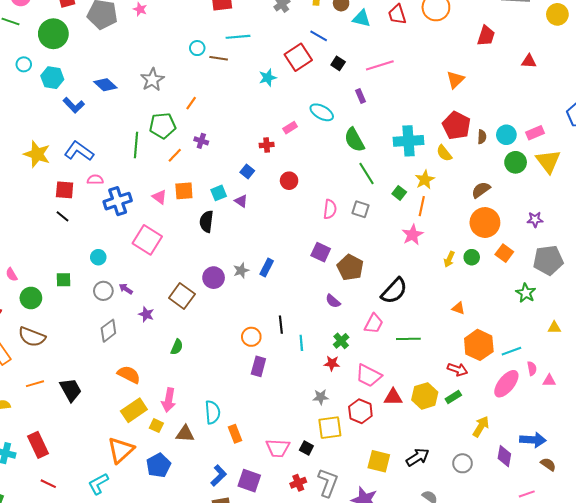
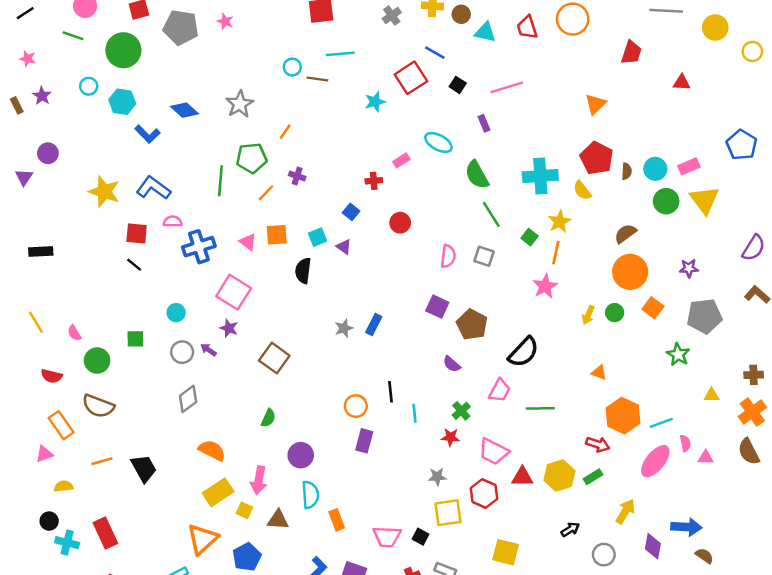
purple circle: (214, 278) -> (301, 455), moved
purple star: (146, 314) -> (229, 328), moved
black arrow: (418, 457) -> (570, 529), moved, size x0.7

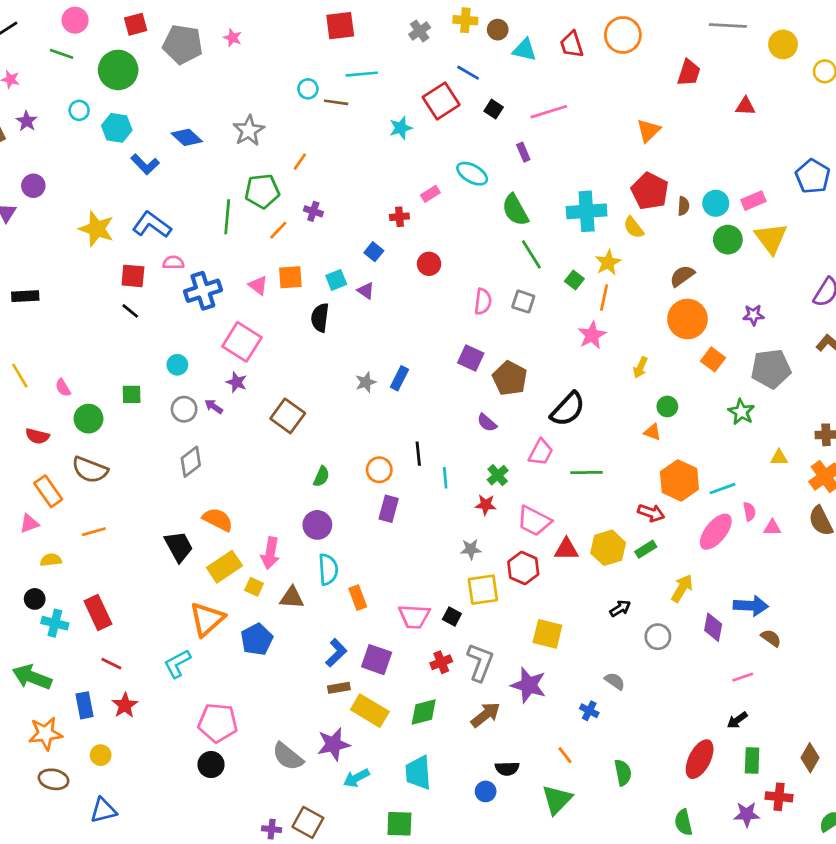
green circle: (615, 313) -> (667, 406), moved
green semicircle: (268, 418) -> (321, 476), moved
black trapezoid: (144, 468) -> (179, 546), moved

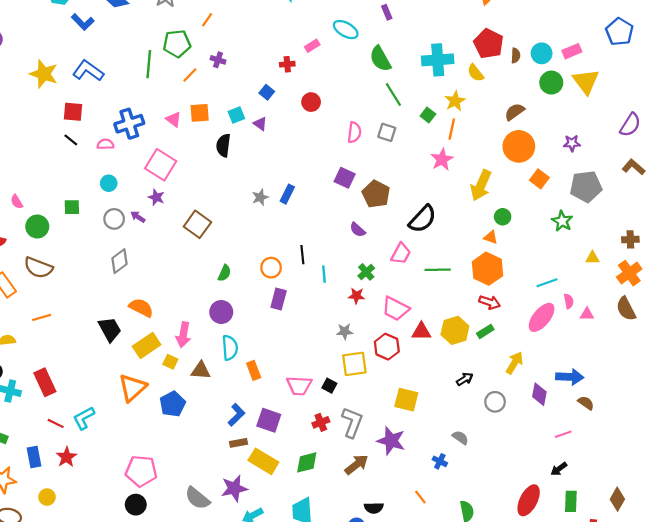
pink semicircle: (173, 262) -> (105, 144), moved
yellow arrow: (640, 367) -> (481, 185), size x1.8
orange hexagon: (679, 481) -> (487, 269), moved
cyan L-shape: (177, 664) -> (84, 418), moved

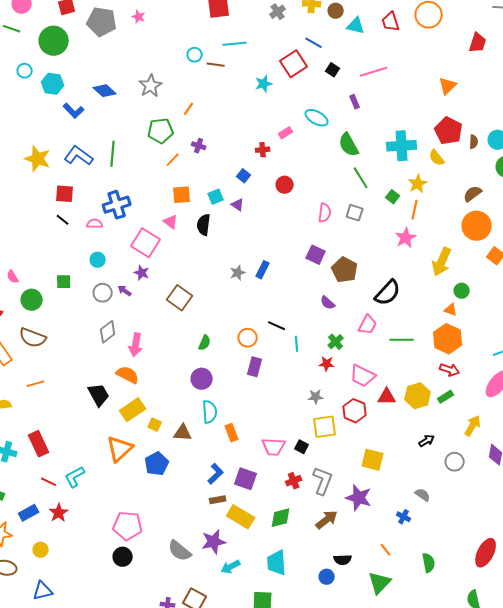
green line: (149, 64) -> (113, 154), moved
pink triangle: (174, 119) -> (171, 222), moved
black line: (302, 255) -> (277, 326), turned -60
pink arrow: (183, 335) -> (136, 345), moved
blue rectangle: (34, 457) -> (29, 513), turned 72

